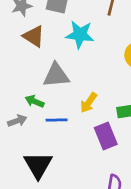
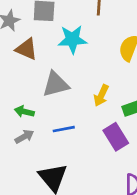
green arrow: (34, 101) -> (24, 112), moved
yellow arrow: (89, 103) -> (101, 96), moved

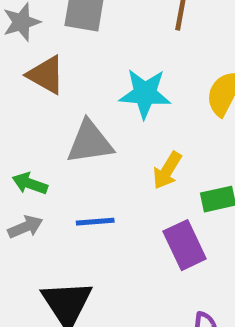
cyan star: (72, 39) -> (145, 94), moved

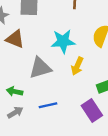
yellow arrow: (167, 171) -> (77, 66), moved

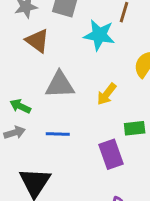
cyan star: (63, 41) -> (99, 35), moved

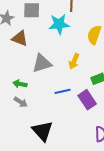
gray arrow: (15, 133) -> (21, 102), turned 64
blue line: (58, 134) -> (63, 91), moved

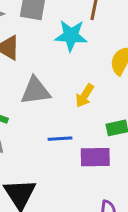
purple rectangle: (87, 100) -> (95, 157), turned -66

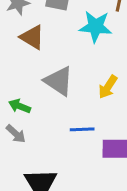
gray triangle: (35, 91) -> (59, 81), turned 40

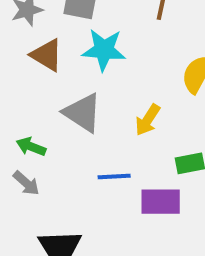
cyan star: (96, 27) -> (104, 50), moved

